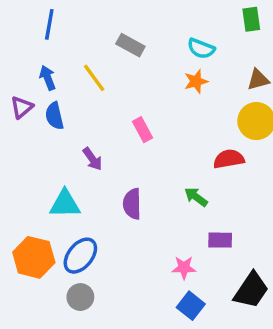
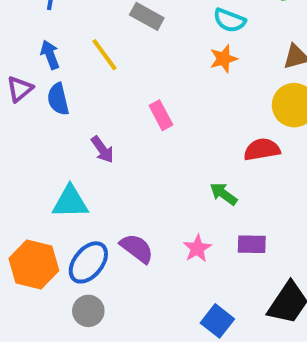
purple semicircle: (132, 204) -> (137, 248), moved, turned 128
pink star: (184, 268) -> (197, 248), moved, turned -30

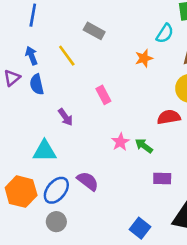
cyan semicircle: (230, 20) -> (165, 33), moved, turned -78
pink star: (197, 248) -> (120, 142), moved

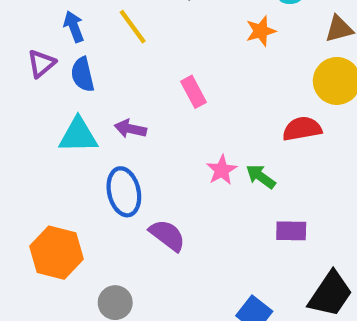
purple arrow: (65, 117) -> (130, 129), turned 138
cyan triangle: (45, 151) -> (78, 135), moved
blue ellipse: (56, 190) -> (124, 192), moved, turned -52

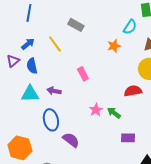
blue arrow: (74, 27) -> (28, 44), turned 72

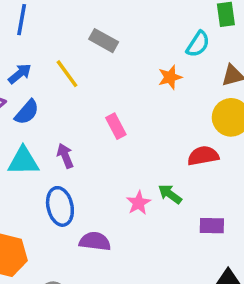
blue semicircle: (32, 66) -> (27, 112), turned -126
purple arrow: (54, 91) -> (65, 156), turned 56
pink star: (96, 110) -> (139, 203), moved
purple rectangle: (128, 138) -> (212, 226), moved
purple semicircle: (71, 140) -> (95, 241), turned -30

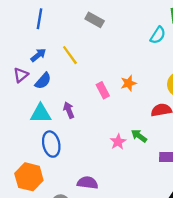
gray rectangle: (104, 41) -> (95, 20), moved
orange star: (170, 77) -> (129, 83), moved
blue ellipse: (60, 206) -> (51, 144), moved
purple semicircle: (95, 241) -> (88, 183), moved

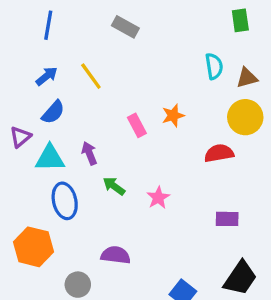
cyan semicircle: (158, 35) -> (214, 66), moved, turned -42
purple triangle: (21, 75) -> (20, 137), moved
green arrow: (139, 136) -> (114, 186), moved

